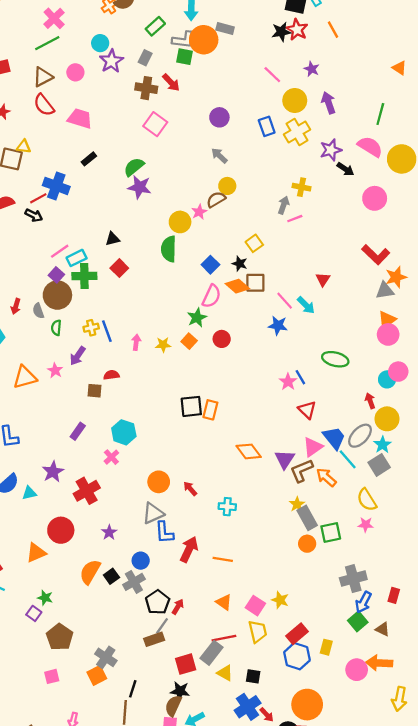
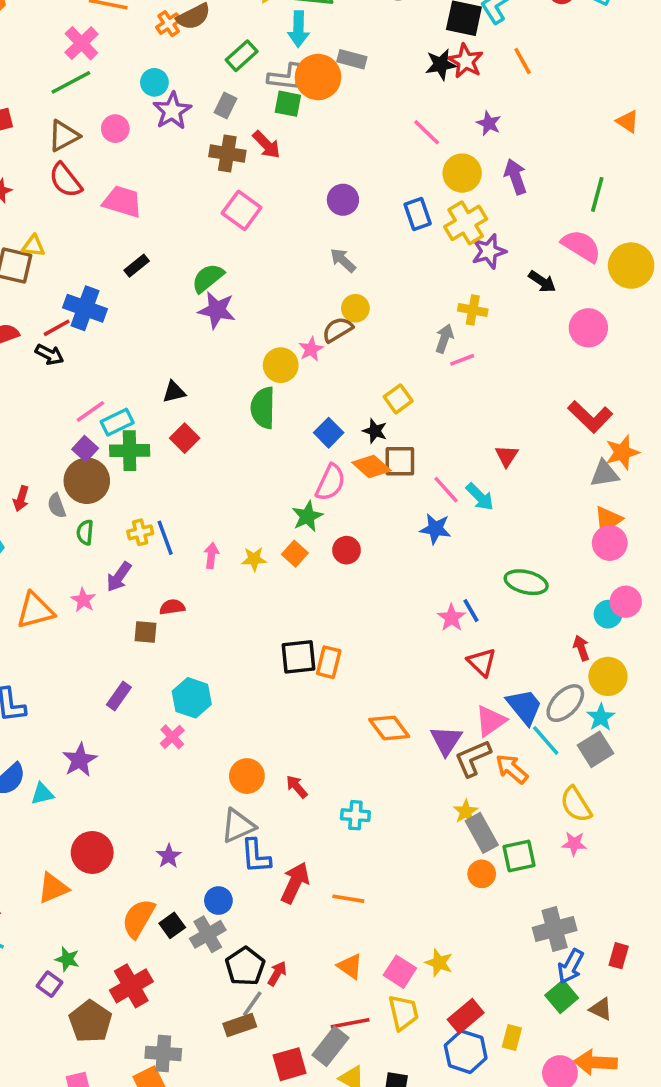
purple star: (331, 150) -> (489, 251), moved
red cross: (87, 491) -> (131, 986), moved
gray cross: (106, 657) -> (163, 1053), turned -30

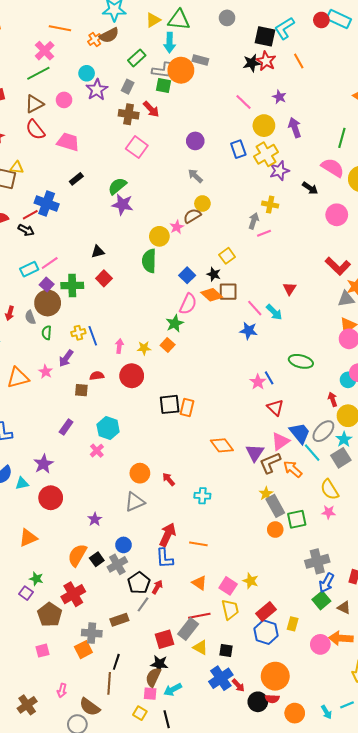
cyan rectangle: (117, 422) -> (29, 269), moved
red circle: (347, 550) -> (132, 376), moved, size x1.5
red circle: (92, 852) -> (51, 498), moved
blue L-shape: (256, 856) -> (164, 558), moved
brown rectangle: (240, 1025) -> (119, 620), moved

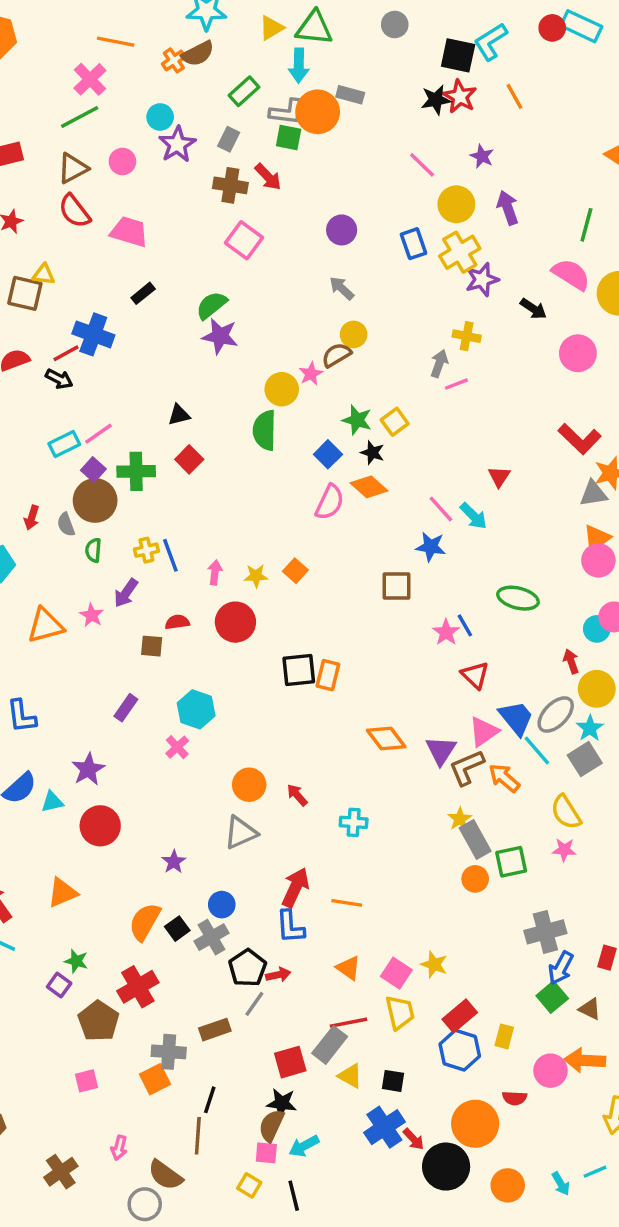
brown square: (228, 292) -> (396, 586), moved
green star: (175, 323) -> (357, 420), moved, turned -30
red arrow: (157, 587) -> (278, 975), turned 48
red semicircle: (272, 699) -> (515, 1098), moved
black circle: (258, 702) -> (446, 1167), size x1.4

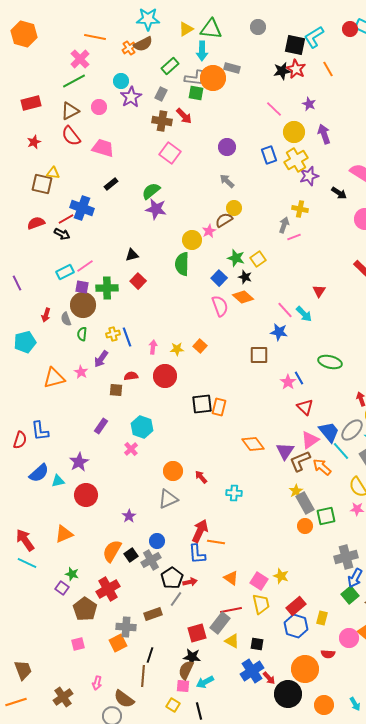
purple square: (93, 470) -> (82, 287), turned -32
pink semicircle: (330, 502) -> (220, 306), turned -45
orange line: (347, 903) -> (216, 542), moved

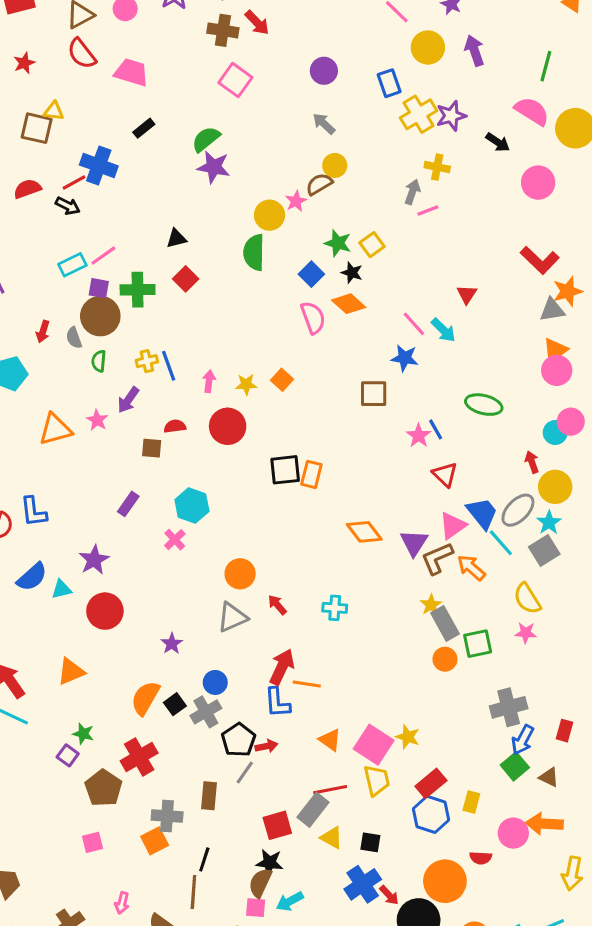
yellow cross: (296, 160) -> (419, 114), moved
red arrow: (201, 477) -> (277, 605), moved
pink square: (259, 581) -> (374, 745), size x1.4
brown rectangle: (153, 614) -> (209, 796), turned -66

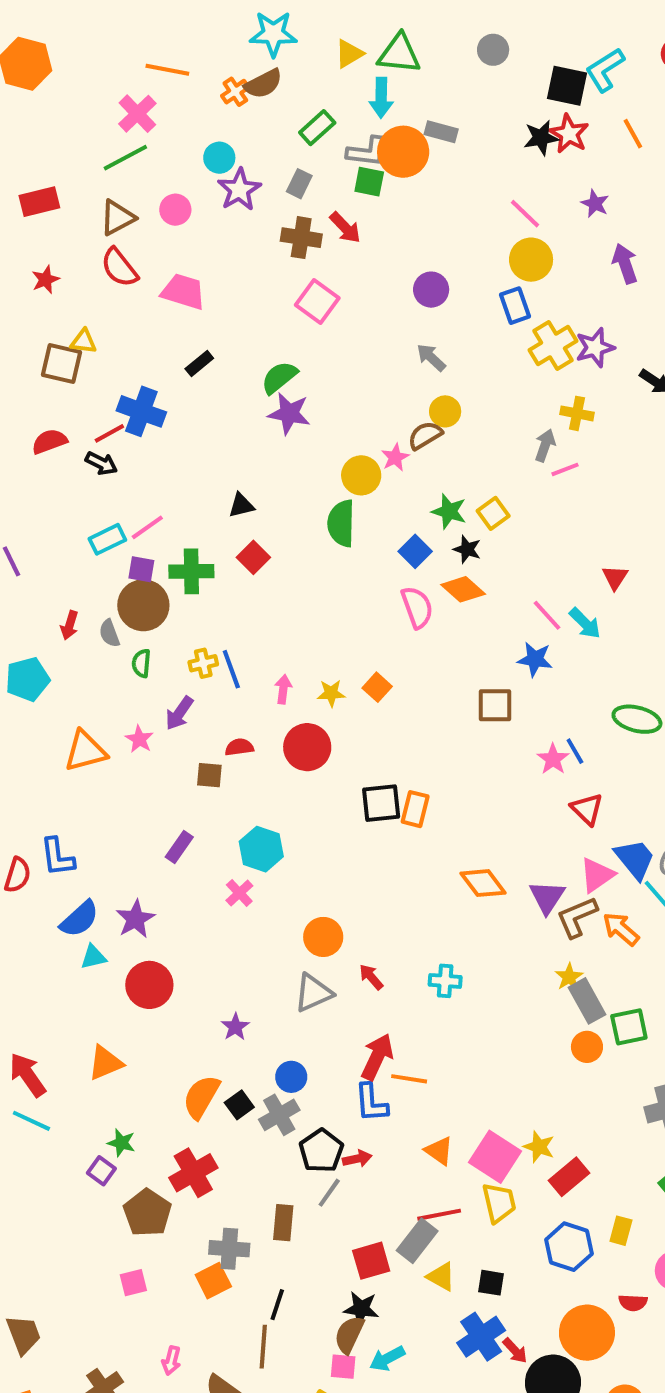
yellow circle: (428, 47) -> (531, 260), moved
blue semicircle: (32, 577) -> (79, 919), moved
red rectangle: (431, 783) -> (569, 1177), moved

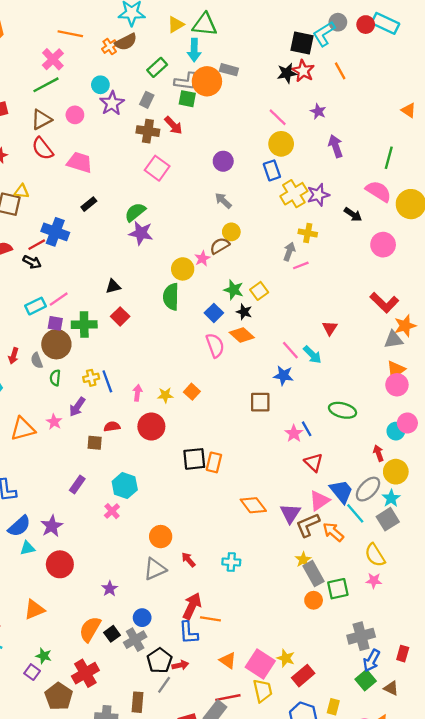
gray circle: (493, 50) -> (338, 22), moved

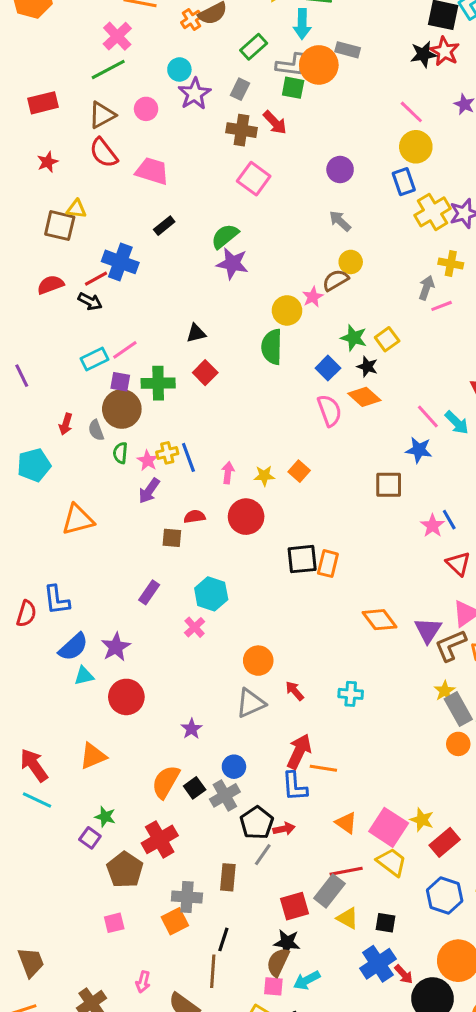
pink star: (54, 422) -> (148, 461), moved
yellow trapezoid: (263, 691) -> (392, 862), turned -40

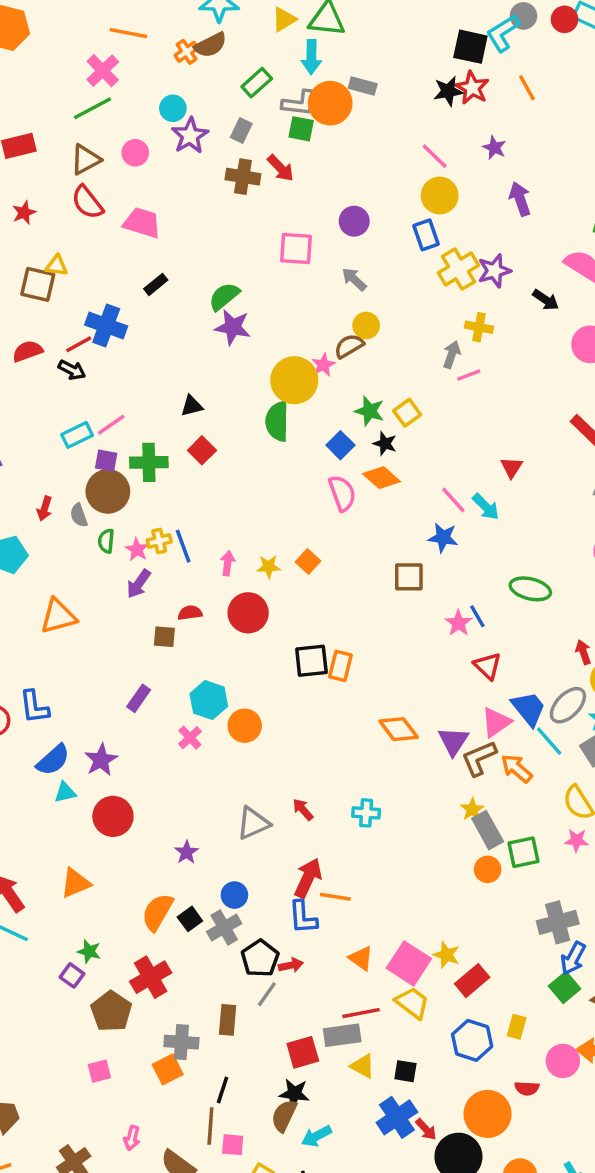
pink square: (254, 179) -> (296, 249), moved, turned -32
yellow circle: (287, 310) -> (294, 380), size x1.4
orange circle: (258, 661) -> (245, 726), moved
gray rectangle: (329, 891) -> (342, 1035), turned 44
pink square: (273, 986) -> (233, 1145), moved

